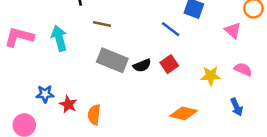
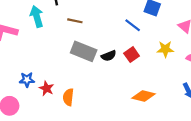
cyan arrow: (59, 38) -> (37, 16), moved
yellow star: (211, 76) -> (165, 49), moved

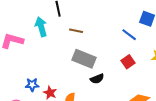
black semicircle: (109, 56) -> (97, 79), moved

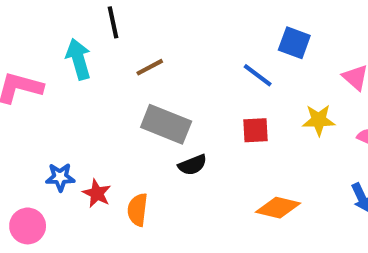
brown line: (76, 31) -> (150, 67), turned -40
red square: (128, 62) -> (256, 130), turned 32

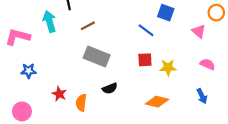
yellow star: (319, 120) -> (168, 68), moved
black semicircle: (192, 165) -> (110, 88), moved
blue star: (60, 177) -> (29, 71), moved

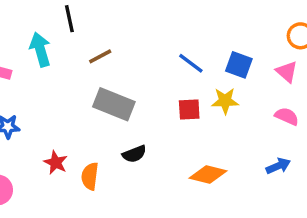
blue square: (166, 13) -> (239, 65), moved
pink triangle: (199, 31) -> (287, 72), moved
yellow star: (168, 68) -> (225, 101), moved
blue arrow: (202, 96) -> (278, 166), turned -88

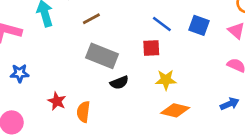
yellow star: (225, 101) -> (166, 80), moved
red square: (189, 109) -> (151, 48), moved
black semicircle: (134, 154) -> (119, 83), moved

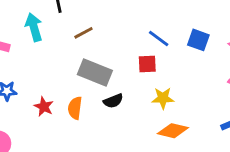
red star: (57, 101) -> (44, 107), moved
orange semicircle: (83, 112) -> (75, 108), moved

